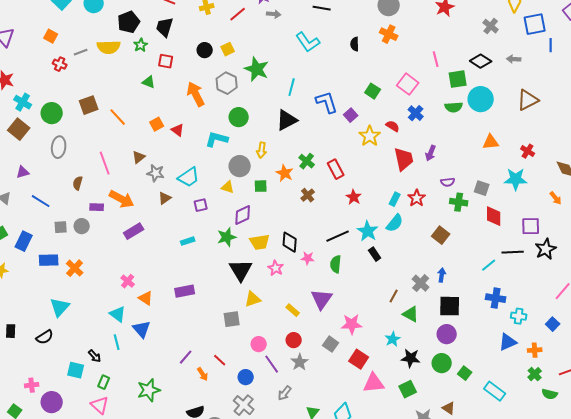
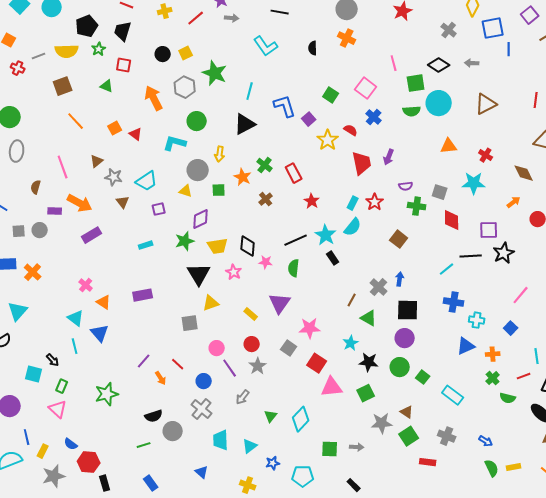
brown square: (89, 105) -> (63, 86), moved
brown triangle: (165, 198) -> (123, 202), turned -32
orange arrow: (556, 198) -> (514, 202), turned -88

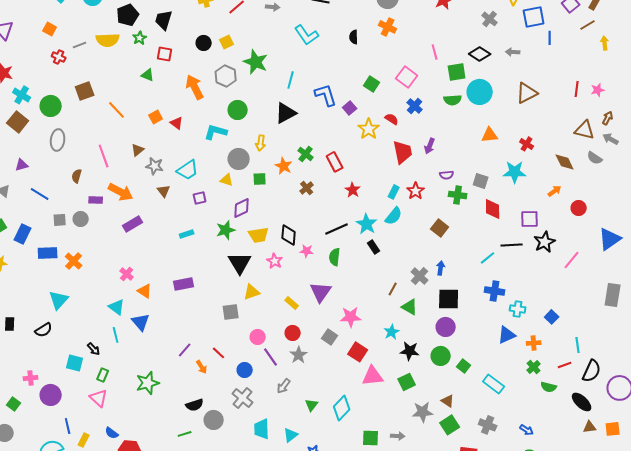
brown square: (63, 86) -> (85, 91), moved
pink line: (521, 295) -> (572, 260), moved

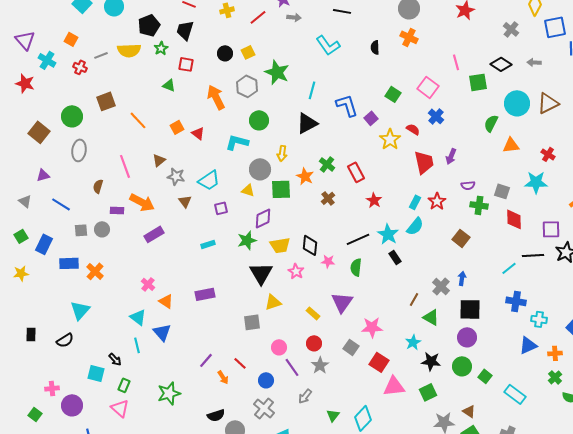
cyan circle: (480, 92) -> (517, 103), moved
cyan cross: (22, 95) -> (47, 60), moved
green semicircle: (453, 100) -> (491, 123), moved, turned 120
green square: (260, 179) -> (281, 189), size x1.5

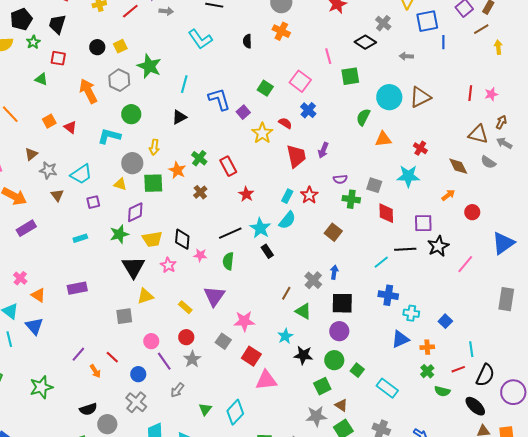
black diamond: (501, 64) -> (365, 42), moved
black triangle: (307, 123) -> (179, 117), size x0.7
green square: (428, 392) -> (322, 386), moved

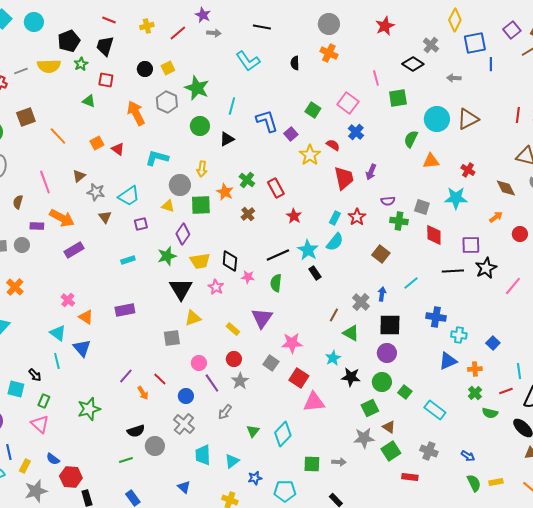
green circle: (131, 114) -> (200, 126), moved
purple diamond: (135, 212) -> (183, 234), turned -30
cyan line: (381, 262) -> (411, 283), moved

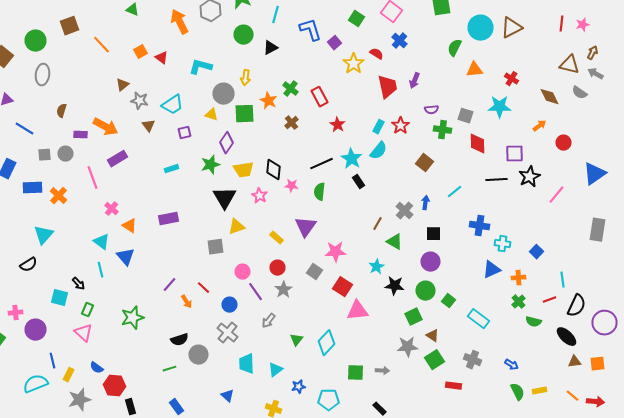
pink line: (45, 182) -> (92, 178), moved
black square: (390, 325) -> (434, 234), size x0.7

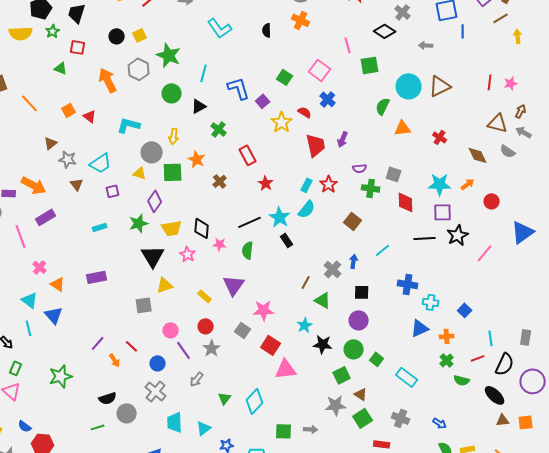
green cross: (290, 89) -> (219, 129), moved
cyan star: (500, 107) -> (440, 184), moved
gray rectangle: (598, 230) -> (526, 337), moved, size x0.7

